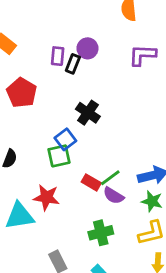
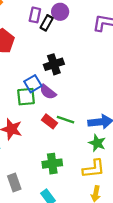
black cross: (88, 113) -> (54, 64), turned 30
green line: (110, 178) -> (66, 120), turned 48
purple semicircle: (113, 196) -> (48, 92), moved

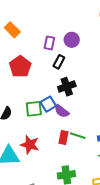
black rectangle: (47, 23) -> (59, 62), moved
green square: (26, 97) -> (34, 109), moved
red rectangle: (50, 121) -> (63, 137), turned 64

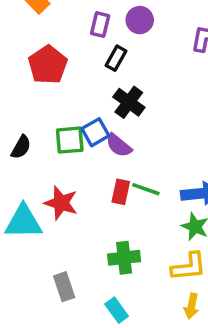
black cross: (67, 87) -> (129, 102), turned -36

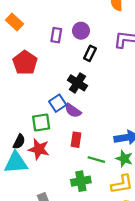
black rectangle: (116, 58) -> (90, 53), moved
green square: (70, 140) -> (41, 122), moved
black semicircle: (21, 147) -> (19, 142), moved
green line: (146, 189) -> (96, 160), moved

